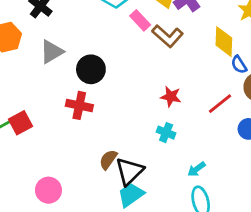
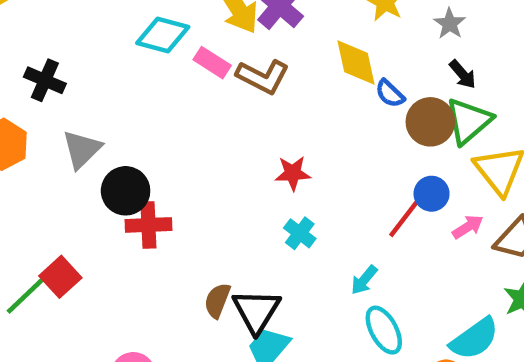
black circle: (91, 69) -> (126, 191), moved
red line: (220, 104) -> (404, 218), moved
cyan cross: (166, 133) -> (300, 233), turned 30

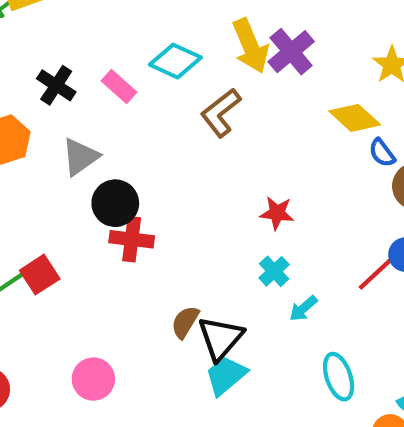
yellow diamond: (356, 62) -> (355, 118), turned -45
pink rectangle: (212, 63) -> (119, 86), moved
brown L-shape: (263, 77) -> (221, 113), moved, turned 105
cyan arrow: (364, 280) -> (303, 309), moved

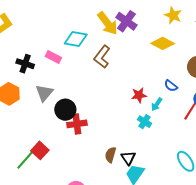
blue semicircle: (382, 153) -> (171, 86), moved
cyan arrow: (303, 309) -> (157, 104), moved
black triangle: (221, 338) -> (128, 158), size x0.7

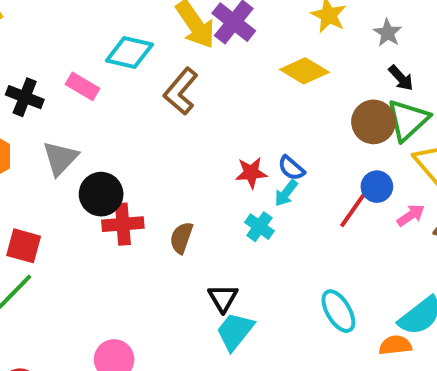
blue semicircle: (171, 86) -> (291, 168), moved
red square: (40, 150) -> (24, 246), moved, turned -30
brown semicircle: (111, 155) -> (181, 238), moved

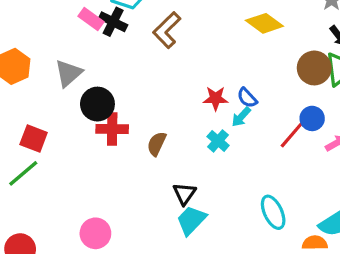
black cross: (25, 97) -> (113, 22), moved

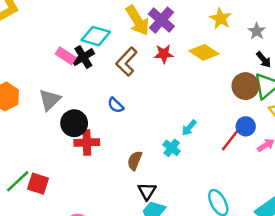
black cross: (113, 22) -> (83, 57), turned 35
red star: (216, 98) -> (164, 54), moved
blue semicircle: (247, 98) -> (116, 105), moved
red square: (34, 138) -> (38, 184), moved
brown semicircle: (157, 144) -> (135, 161), moved

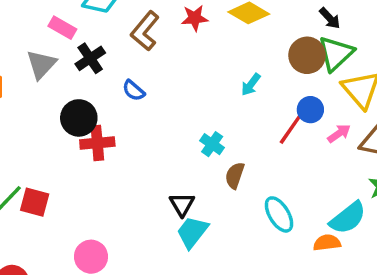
black cross: (83, 57) -> (90, 58), moved
gray triangle: (50, 100) -> (41, 64), moved
cyan arrow: (189, 128) -> (251, 85), moved
brown semicircle: (135, 161) -> (235, 175), moved

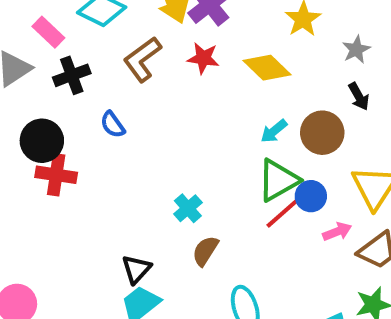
green triangle: (336, 53) -> (278, 180), moved
cyan arrow: (251, 85) -> (274, 131), moved

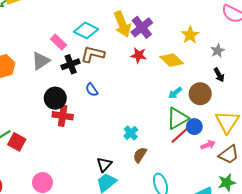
brown L-shape: (142, 59) -> (93, 54), moved, turned 50

